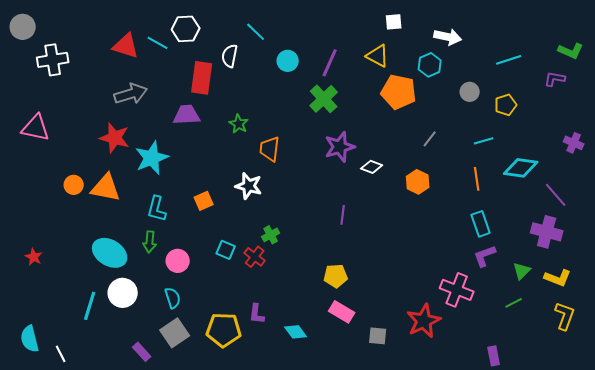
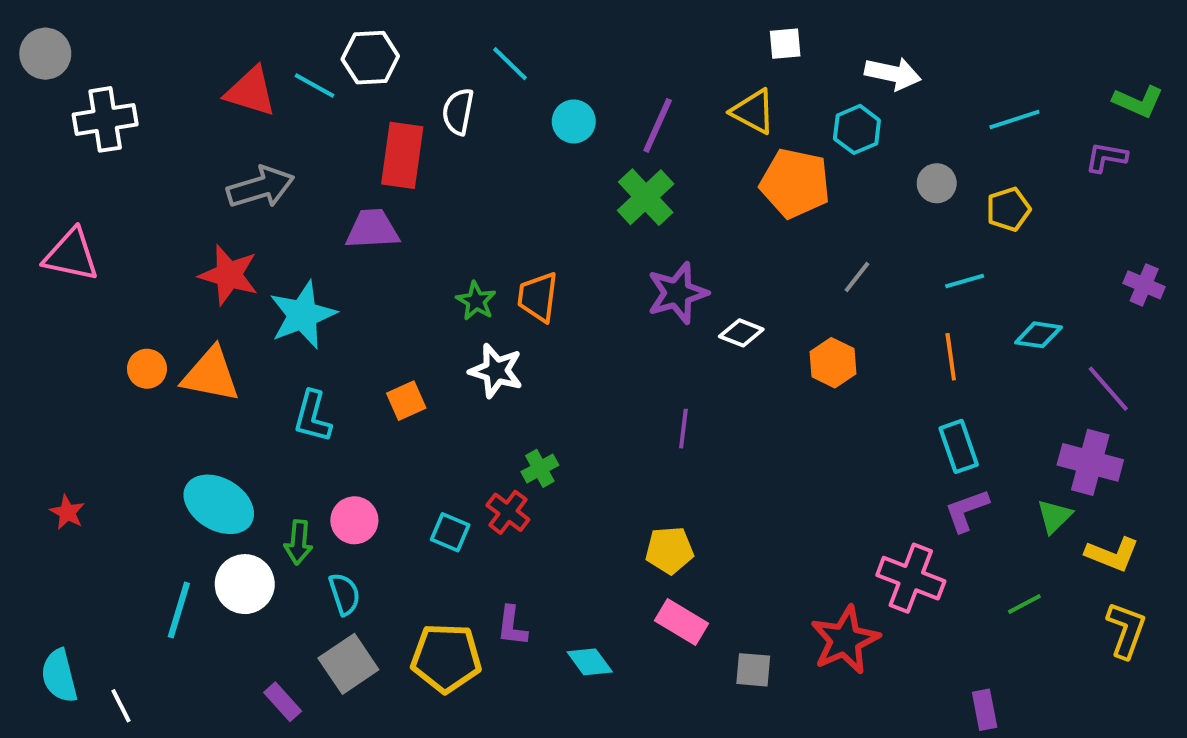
green star: (239, 124) -> (476, 301), moved
cyan diamond: (521, 168) -> (1038, 335), size x0.7
green arrow: (150, 242) -> (299, 542), moved
cyan square: (226, 250) -> (450, 532), moved
green triangle: (522, 271) -> (1054, 516), moved

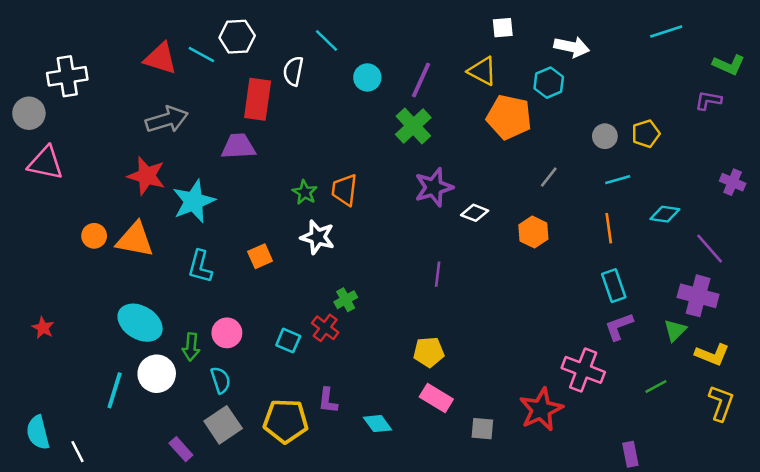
gray circle: (45, 54) -> (29, 113), moved
cyan line: (1014, 119) -> (666, 32), moved
gray circle: (937, 183) -> (605, 136), moved

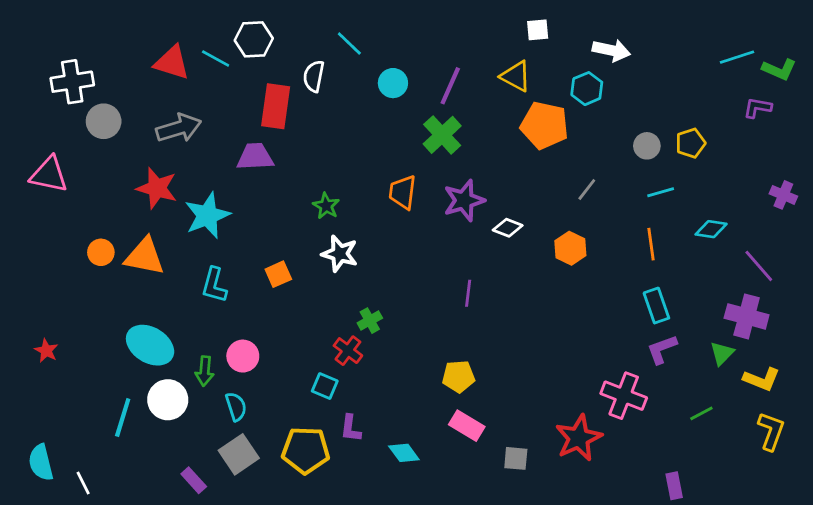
cyan line: (666, 32) -> (737, 57), moved
gray circle: (29, 113) -> (104, 121), moved
orange trapezoid: (344, 190) -> (403, 192), moved
cyan square: (288, 341) -> (325, 386), moved

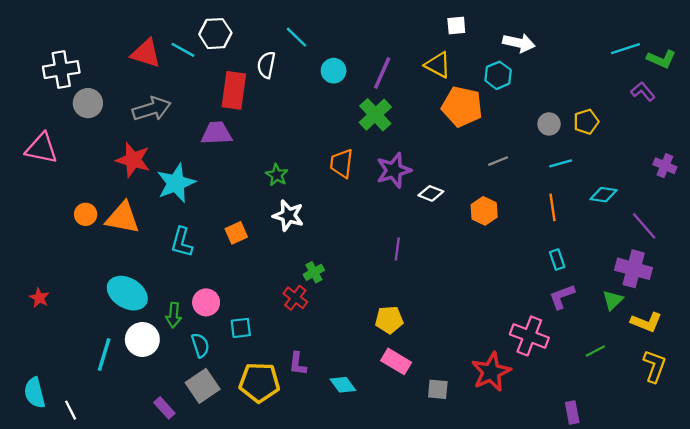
purple L-shape: (757, 108) -> (643, 92), turned 40
gray line: (587, 190) -> (498, 161), turned 30
cyan rectangle: (656, 306) -> (557, 260), size x0.7
cyan square: (325, 386) -> (241, 328), moved, turned -30

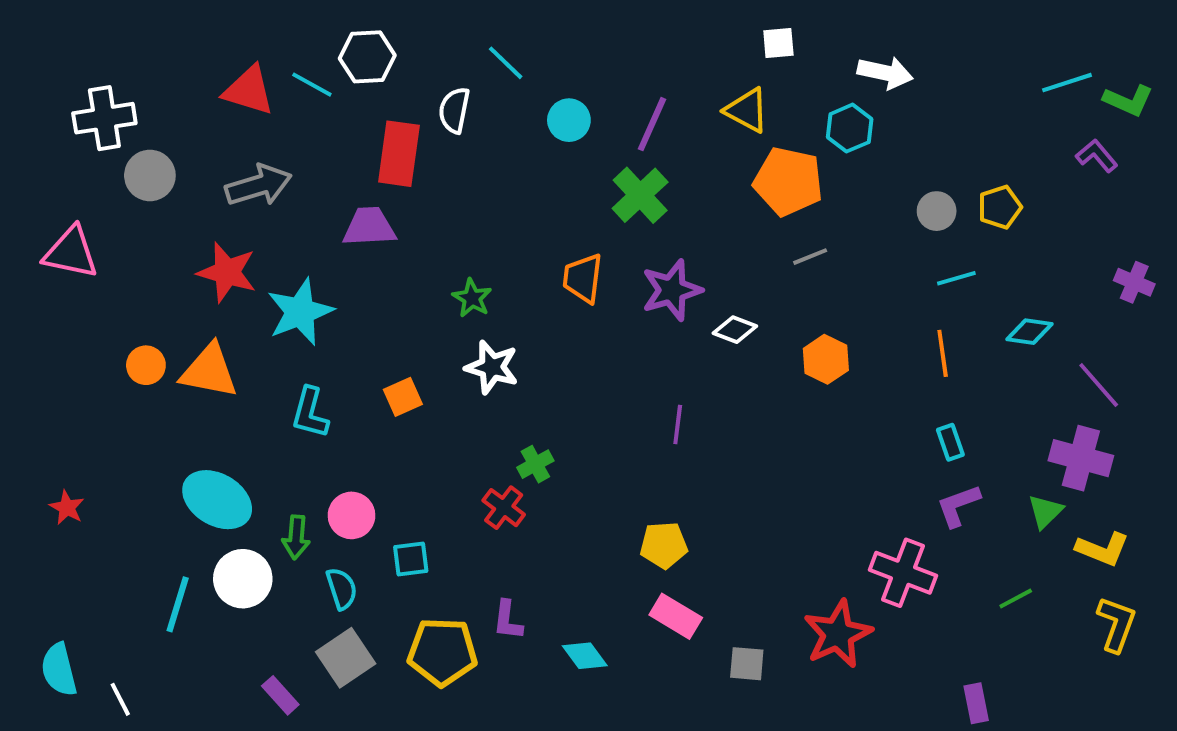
gray line: (498, 161) -> (810, 257), moved

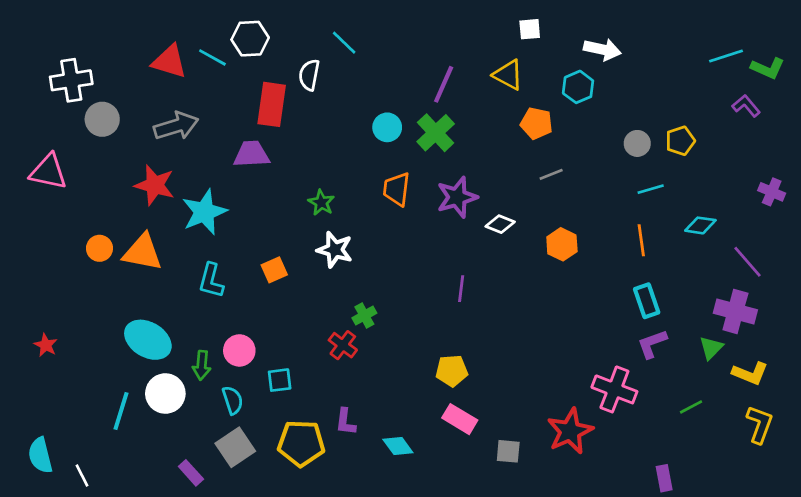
cyan circle: (569, 120) -> (387, 127), moved
orange pentagon: (788, 181) -> (536, 123), size x0.7
cyan rectangle: (950, 442) -> (647, 301), size x1.4

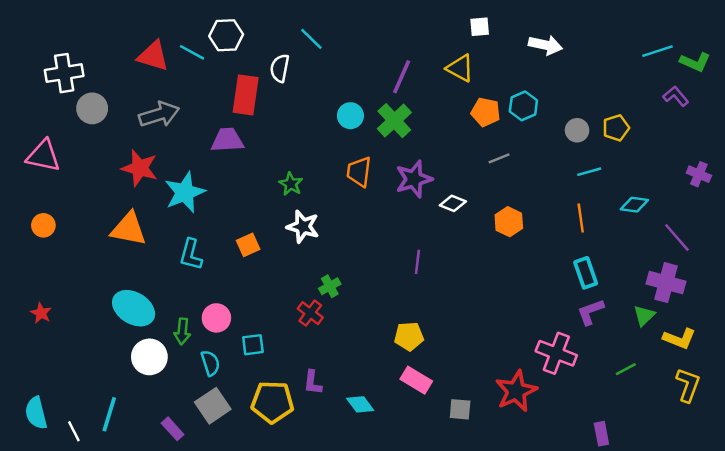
cyan hexagon: (578, 87) -> (523, 106), moved
orange circle: (99, 248) -> (43, 225), moved
cyan line: (121, 411) -> (109, 414), moved

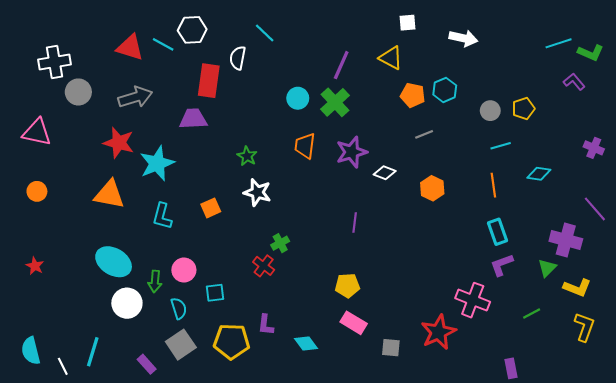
purple line: (677, 238) -> (595, 209), moved

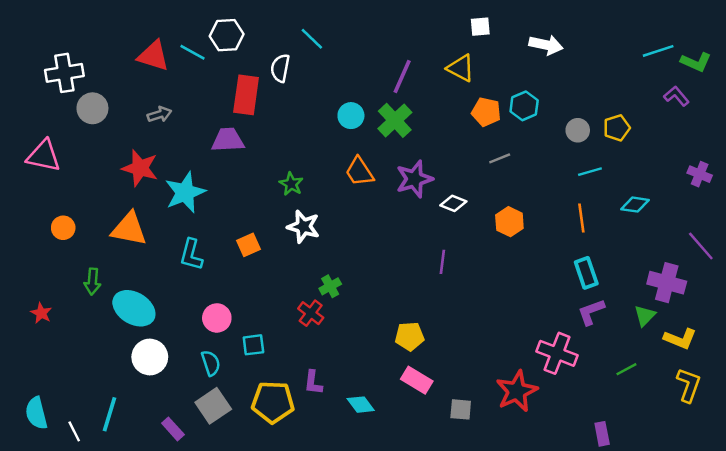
gray arrow: (135, 97) -> (160, 114), size x0.6
orange trapezoid: (305, 146) -> (359, 172), turned -40
orange circle: (37, 191) -> (63, 228), moved
purple line: (355, 222) -> (442, 262), moved
green arrow: (155, 281) -> (92, 281), moved

